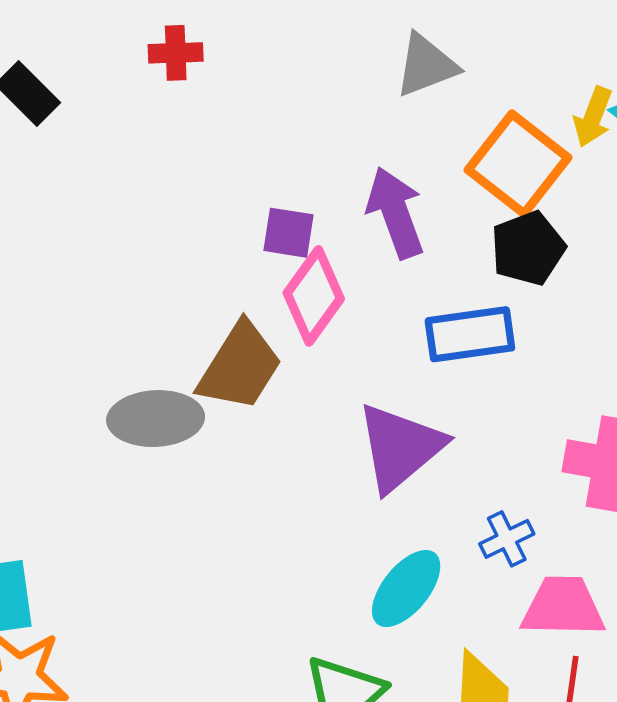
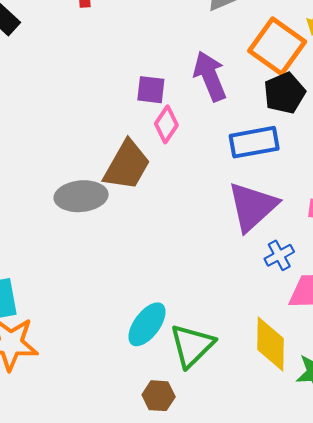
pink diamond: (314, 296) -> (166, 124), size x0.7
purple triangle: (400, 447) -> (252, 206), moved
cyan ellipse: (406, 588) -> (147, 324), moved

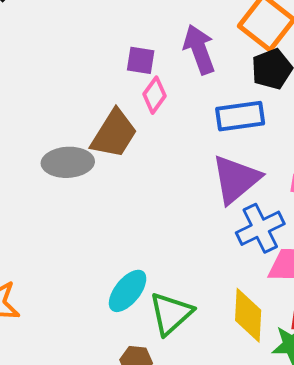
blue cross: (279, 255) -> (260, 228), size x1.6

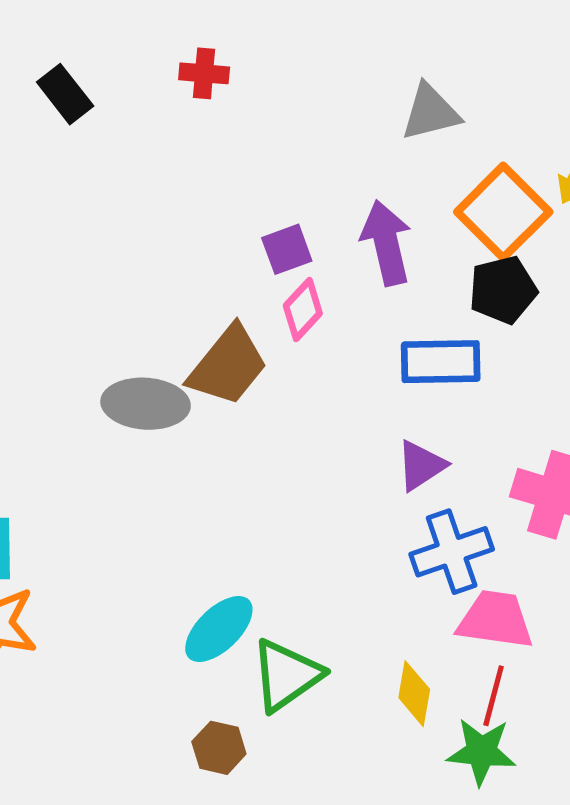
purple square: (141, 60) -> (287, 249), turned -36
purple triangle: (236, 179) -> (421, 465), size x0.6
yellow diamond: (248, 315) -> (414, 694), size x0.7

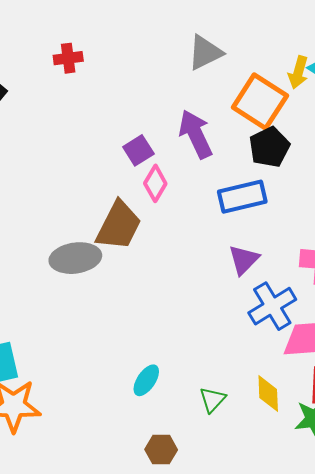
cyan ellipse: (219, 629) -> (146, 380), size x0.7
green triangle: (286, 675) -> (212, 400), moved, size x0.6

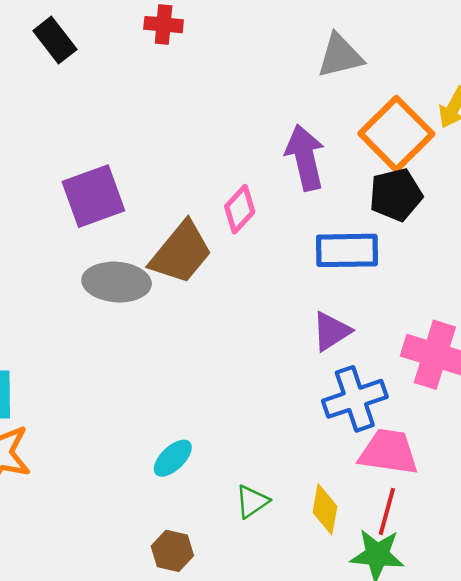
purple square: (138, 150) -> (93, 196), moved, size x1.6

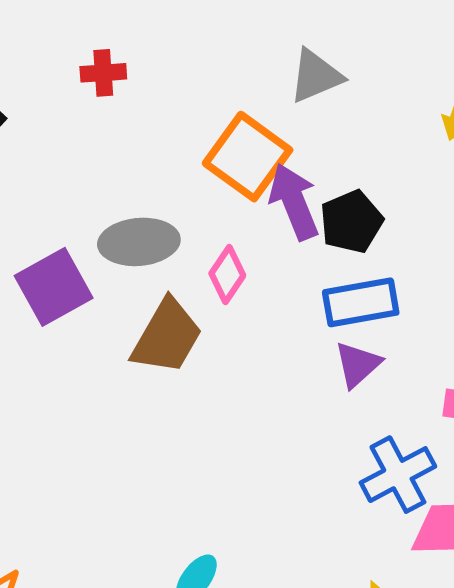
orange square: (396, 134) -> (248, 157), moved
black pentagon: (396, 195) -> (351, 222), moved
gray ellipse: (117, 282) -> (139, 242), moved
purple triangle: (331, 331) -> (358, 364), moved

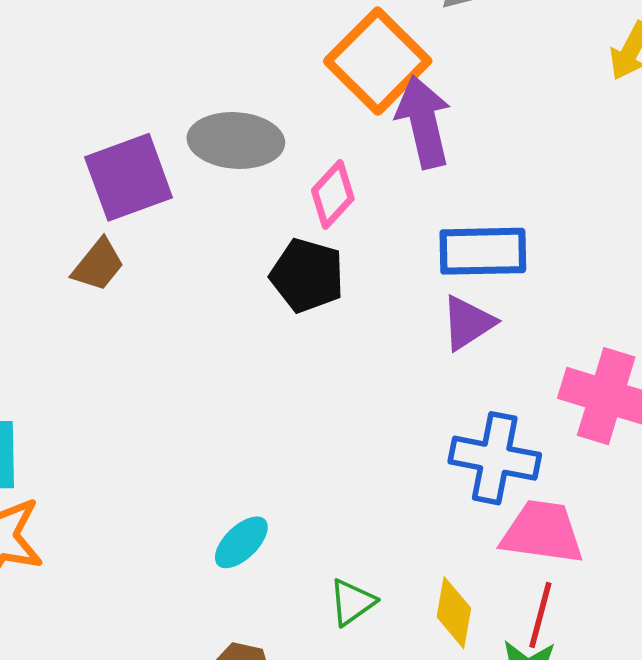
black pentagon: (351, 222) -> (307, 275), moved, turned 30
brown trapezoid: (167, 337) -> (98, 265), moved, size x0.6
blue cross: (398, 475) -> (495, 458), turned 30

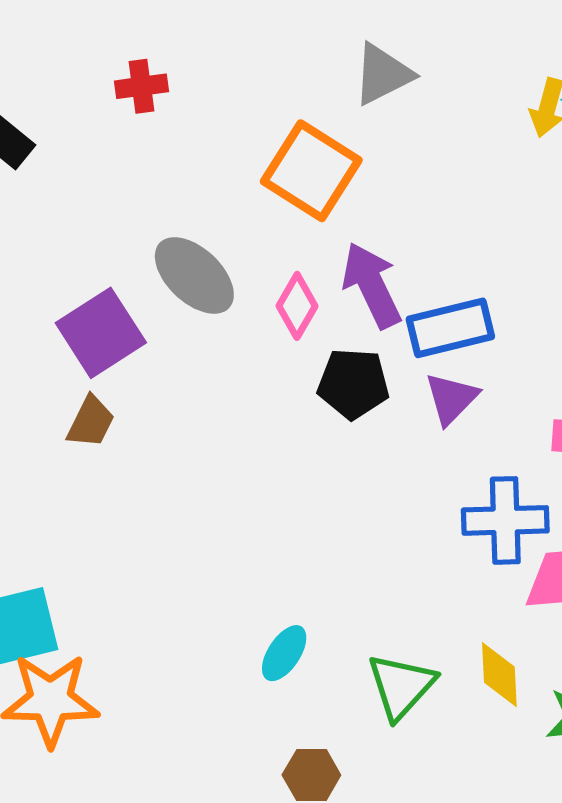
purple arrow: (424, 122) -> (372, 285), moved
gray ellipse: (236, 141) -> (194, 275), turned 52
black pentagon: (307, 275) -> (353, 384), moved
green triangle: (352, 602) -> (401, 686), size x1.5

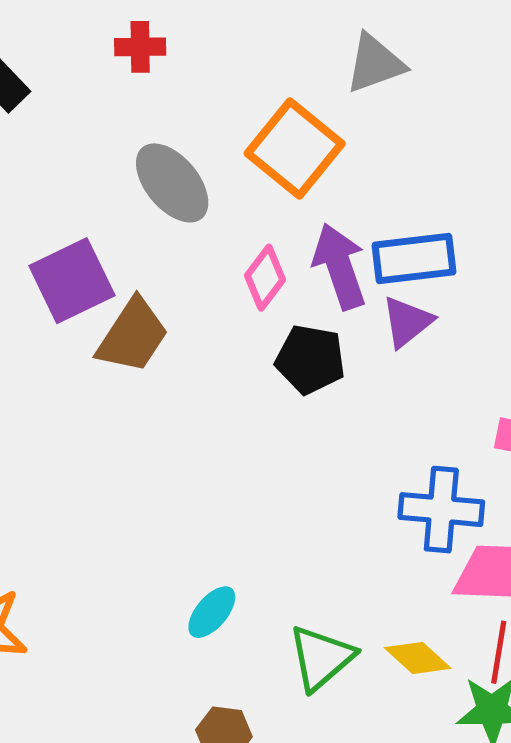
gray ellipse: (194, 275) -> (172, 183), moved
blue rectangle: (450, 328) -> (414, 258), moved
purple triangle: (451, 398) -> (407, 322), moved
brown trapezoid: (91, 422) -> (133, 336), moved, size x1.5
yellow diamond: (499, 675) -> (418, 658), turned -52

